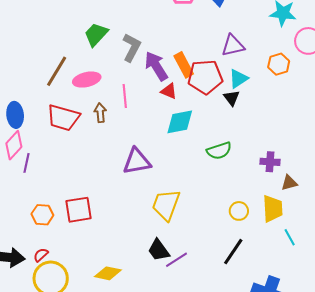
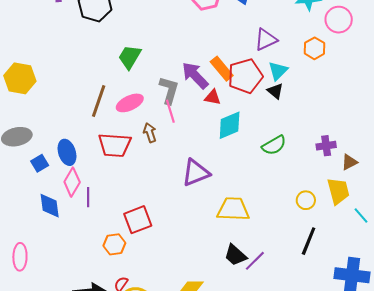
gray L-shape: (132, 47) -> (169, 90), moved
yellow trapezoid: (166, 205) -> (233, 209), turned 84
red square: (79, 210) -> (138, 220), moved

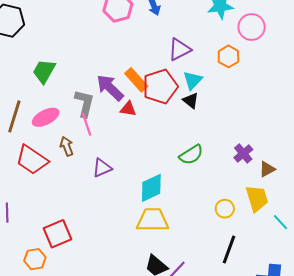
cyan diamond: (230, 125) -> (151, 188), moved
red trapezoid: (115, 145) -> (32, 160), turned 32
purple cross: (326, 146) -> (243, 153), turned -30
purple triangle: (196, 173) -> (102, 168), moved, size x0.7

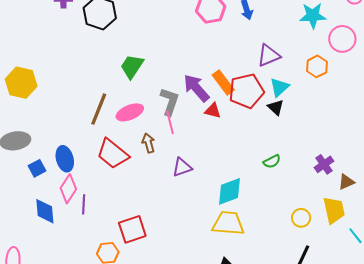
green semicircle: (191, 155) -> (272, 161), size x0.7

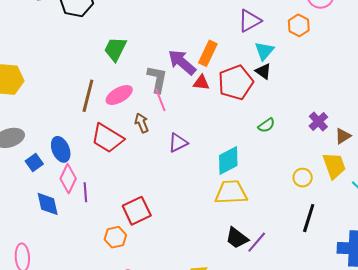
orange rectangle: (223, 82) -> (208, 53), turned 70
red pentagon: (246, 91) -> (236, 82), moved

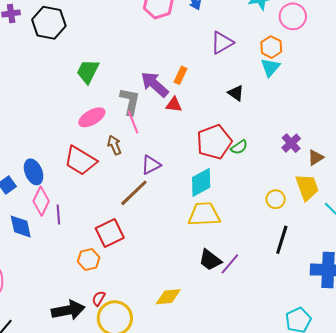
cyan triangle: (264, 51) -> (270, 67), moved
orange rectangle: (208, 53) -> (180, 75), size x0.7
red pentagon: (236, 82) -> (214, 142), moved
brown line: (88, 96) -> (134, 193), moved, turned 32

